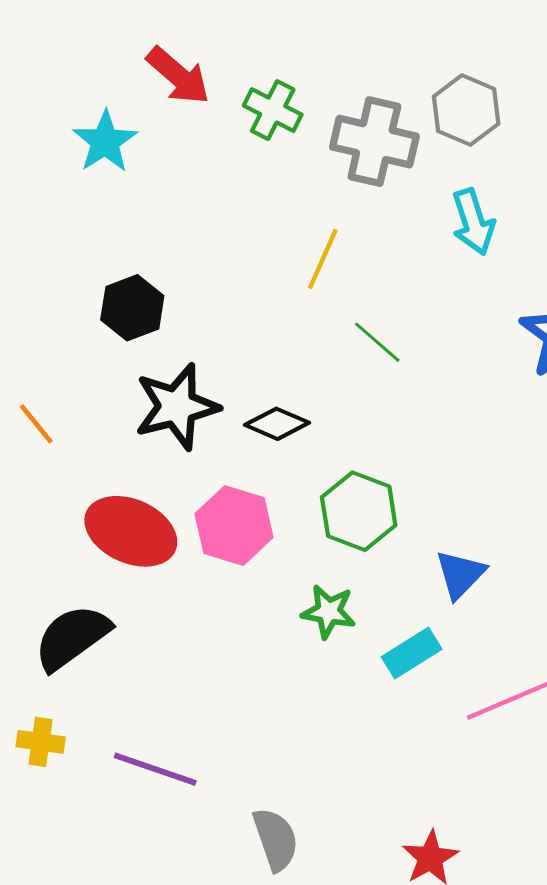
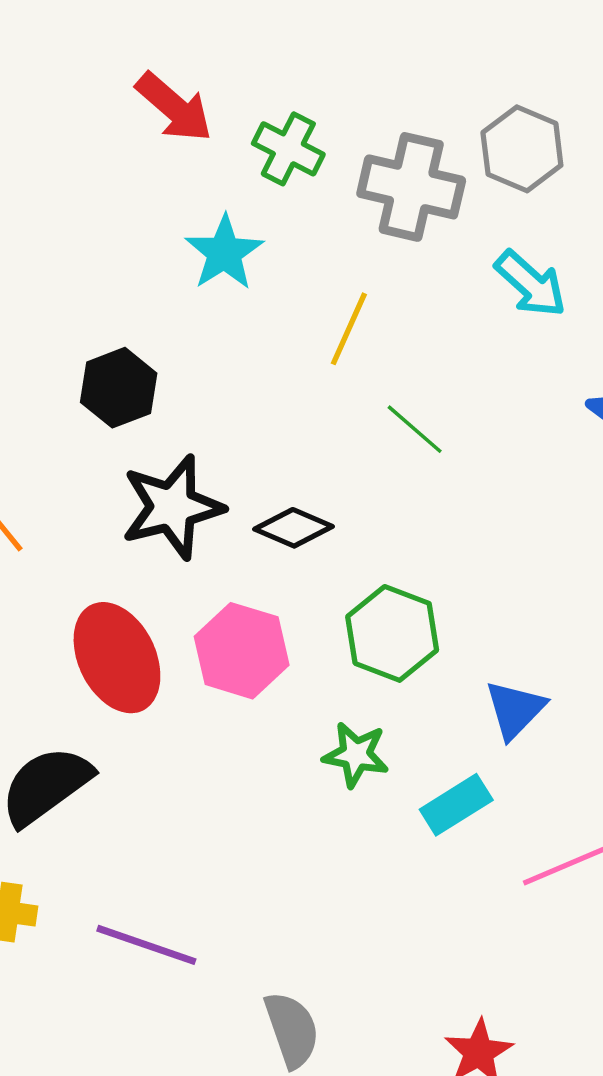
cyan star: (105, 142) -> (224, 253), moved
cyan arrow: (473, 222) -> (531, 284), turned -30
red ellipse: (131, 531) -> (117, 658), turned 40

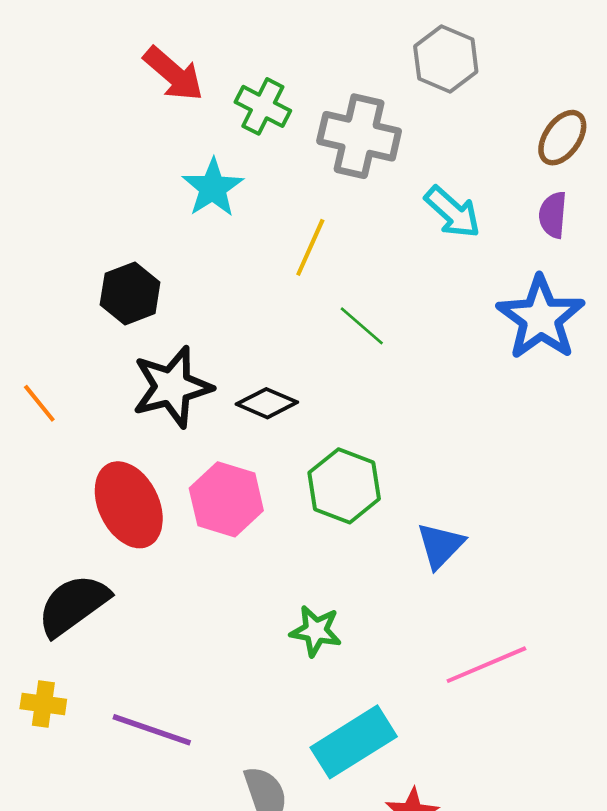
gray hexagon: (522, 149) -> (446, 59), moved
green star: (356, 755) -> (316, 631), moved
cyan rectangle: (456, 805) -> (354, 742), moved, size x1.5

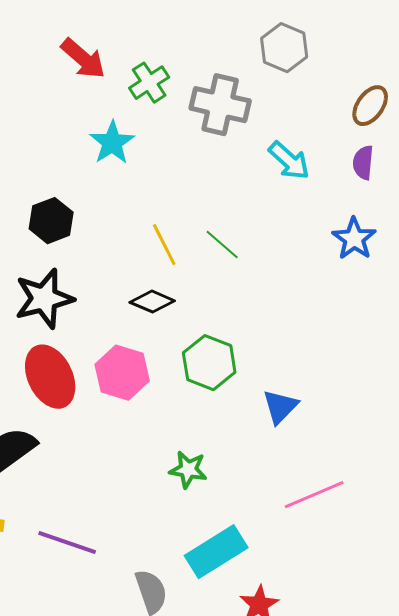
green cross: (263, 106) -> (149, 83), turned 30
yellow line: (310, 247) -> (164, 245), moved, turned -51
blue star: (541, 318) -> (354, 239), size x0.7
black star: (172, 387) -> (44, 299), moved

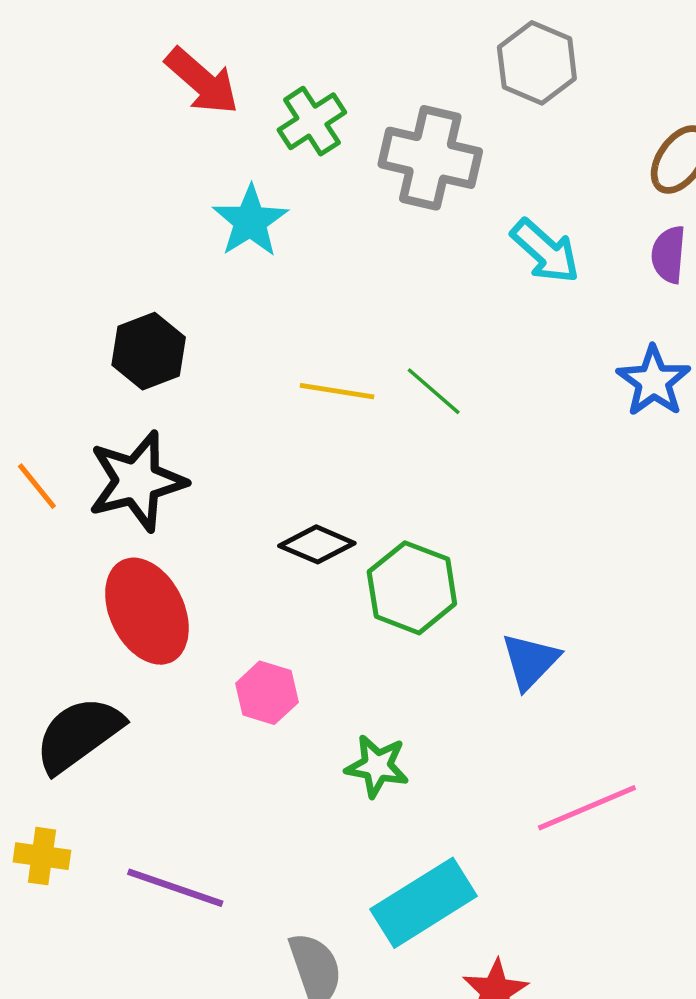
yellow line: (164, 245) -> (337, 391), turned -54
black diamond: (152, 302) -> (317, 544), moved
pink hexagon: (122, 373) -> (267, 693), moved, size x0.7

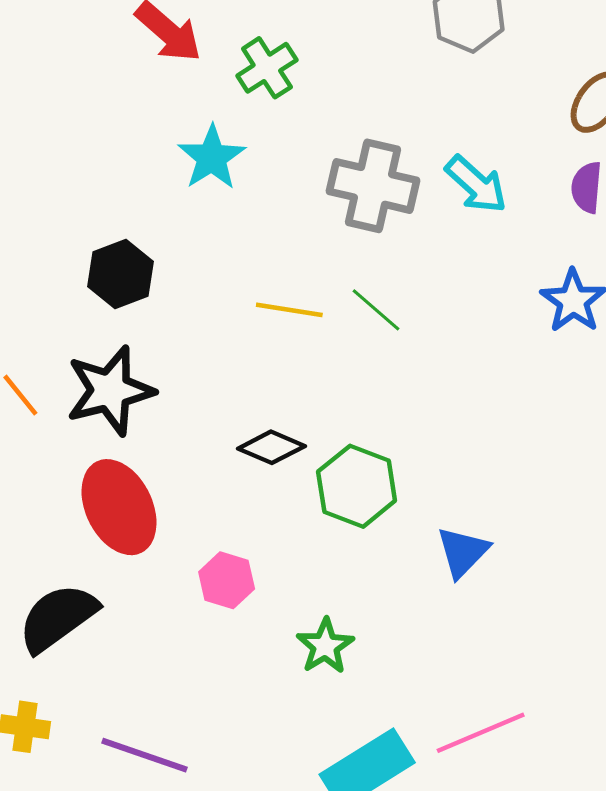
gray cross: (430, 158) -> (373, 186), moved
green star: (377, 766) -> (325, 646), turned 30
pink line: (587, 808) -> (481, 733), moved

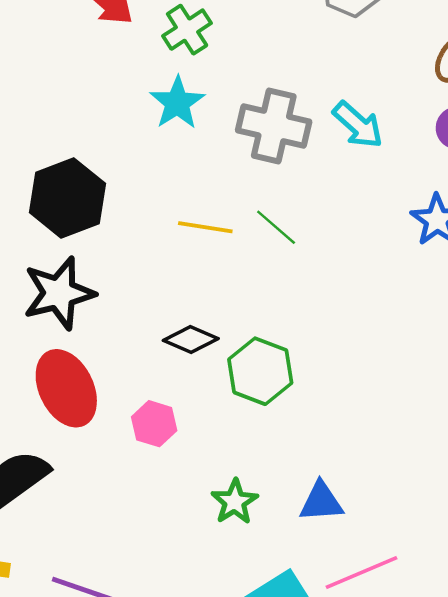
cyan star: (212, 158) -> (177, 103), moved
black hexagon: (121, 274) -> (67, 198), size x1.4
blue triangle: (463, 552) -> (321, 502), moved, turned 42
pink hexagon: (227, 580) -> (154, 424), moved

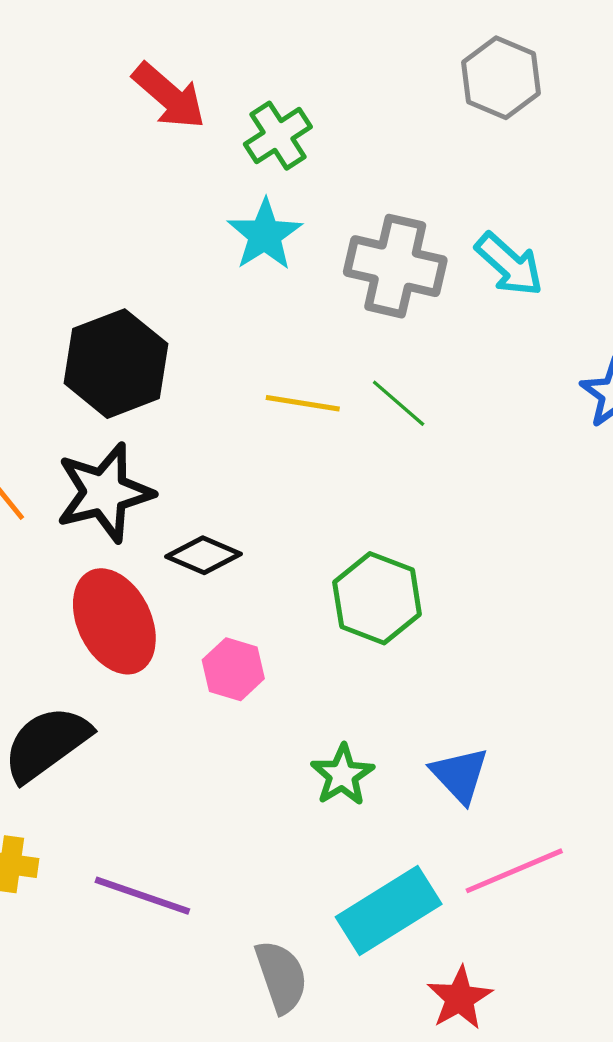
black diamond: (191, 339) -> (204, 555), moved
blue triangle: (321, 502) -> (460, 775), turned 51

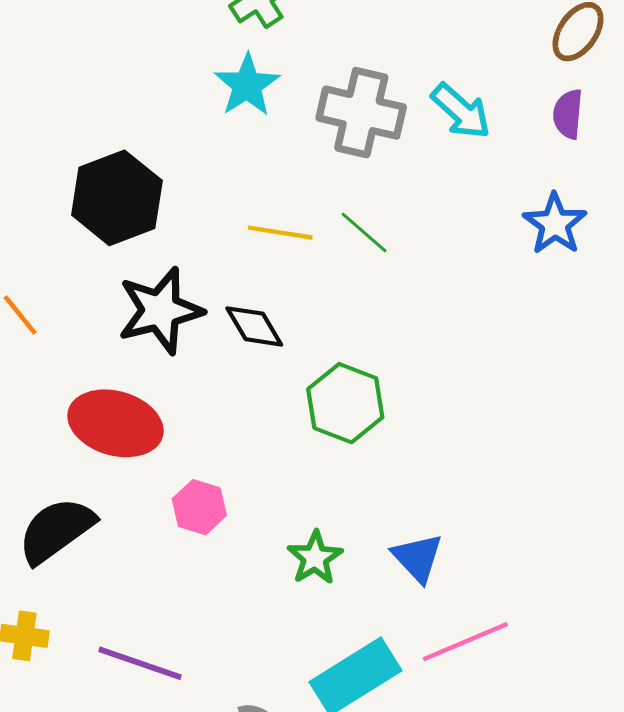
black star: (104, 492) -> (160, 311), moved
black diamond: (204, 555) -> (254, 326), moved, turned 36
red ellipse: (114, 621) -> (115, 423), turned -48
pink hexagon: (233, 669) -> (199, 507), moved

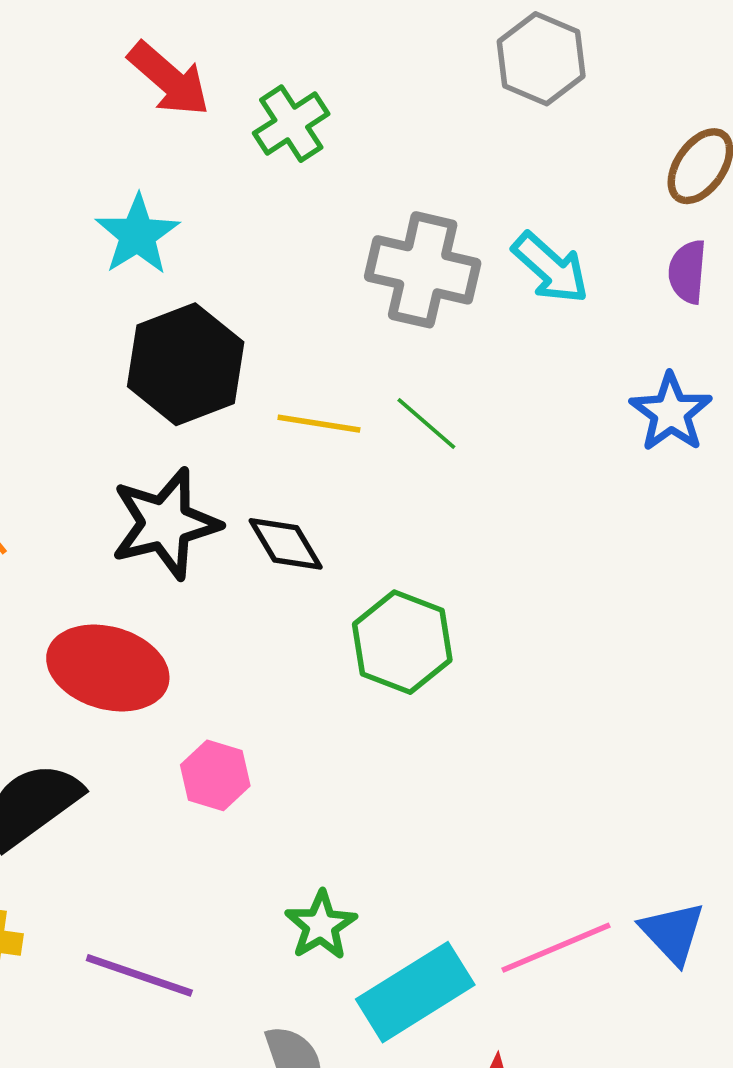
cyan star: (247, 85) -> (137, 235), moved
black hexagon: (117, 198) -> (186, 364), moved
green star: (315, 558) -> (321, 925), moved
blue triangle: (418, 558) -> (673, 933), moved

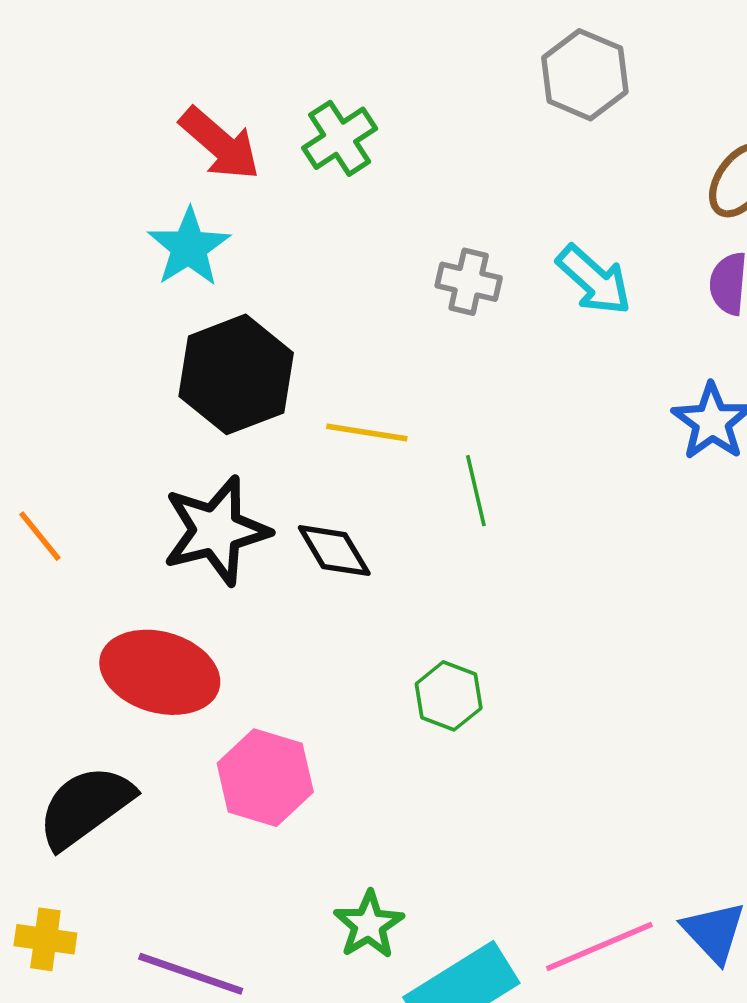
red arrow: (169, 79) -> (220, 144), moved
gray cross: (423, 270) -> (469, 282), size x0.6
green line: (426, 424) -> (476, 491), moved, turned 36
green hexagon: (402, 642) -> (449, 696), moved, size x0.7
pink hexagon: (215, 775) -> (265, 778), size x1.4

